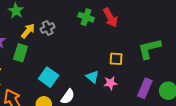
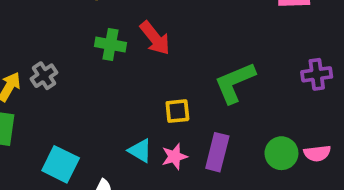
purple rectangle: (145, 88) -> (217, 152), moved

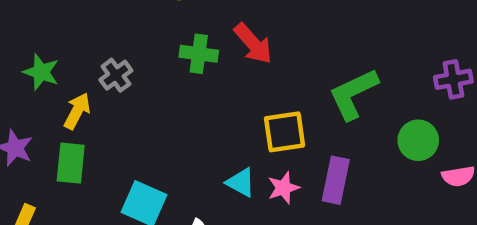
gray cross: (44, 76) -> (116, 75), moved
yellow square: (177, 111) -> (285, 132), size x1.4
green circle: (281, 153) -> (418, 140), moved

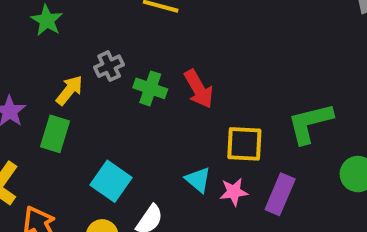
red arrow: (253, 44) -> (199, 89), moved
green cross: (199, 54) -> (150, 88), moved
green star: (41, 72) -> (47, 20), moved

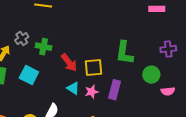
red arrow: (199, 89) -> (69, 63), moved
green L-shape: (310, 123) -> (124, 53), turned -60
cyan square: (111, 181) -> (29, 75), moved

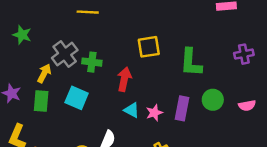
gray cross: (22, 38) -> (65, 54), size x1.5
red arrow: (69, 63) -> (124, 79), turned -126
yellow square: (94, 67) -> (149, 47), moved
green circle: (151, 75) -> (213, 100), moved

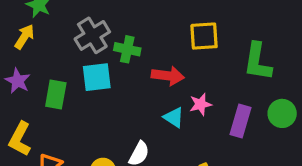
yellow arrow: (44, 73) -> (24, 37), moved
red arrow: (124, 79) -> (168, 76), turned 80
cyan square: (77, 98) -> (97, 77), moved, turned -35
pink star: (154, 113) -> (201, 104), moved

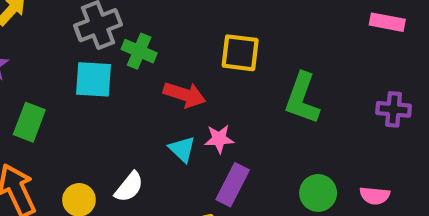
green rectangle: (56, 94) -> (29, 122), moved
green circle: (282, 113) -> (318, 193), moved
purple rectangle: (240, 121) -> (233, 185), moved

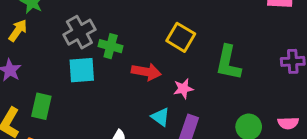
yellow square: (240, 53) -> (181, 37), turned 32
pink star: (219, 139) -> (183, 89), moved
cyan triangle: (182, 149) -> (160, 117), moved

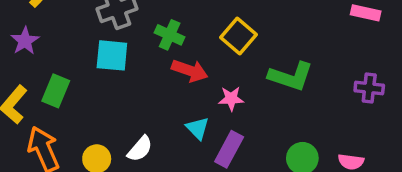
green cross: (111, 46) -> (170, 35), moved
green L-shape: (228, 63) -> (291, 76), turned -93

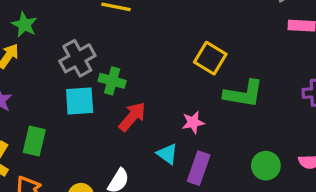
green cross: (170, 35) -> (112, 81), moved
yellow square: (239, 36) -> (210, 58), moved
red arrow: (190, 71) -> (132, 117), moved, turned -60

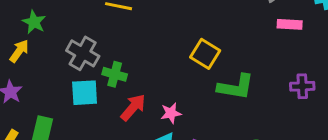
gray cross: (77, 58) -> (83, 53), turned -32
pink star: (193, 122) -> (171, 113), moved

